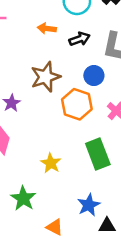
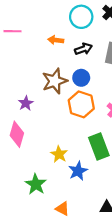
blue circle: (94, 76) -> (81, 78), moved
blue star: (89, 205) -> (78, 171), moved

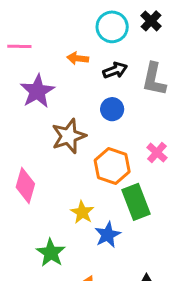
brown star: (55, 81) -> (69, 136), moved
purple star: (26, 103) -> (37, 91), moved, size x1.6
orange hexagon: (81, 104) -> (112, 166), moved

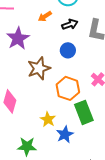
orange arrow: (78, 58) -> (45, 16), turned -40
green star: (51, 253) -> (27, 146), turned -30

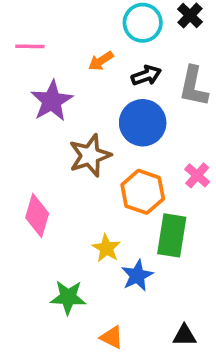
blue circle: (68, 50) -> (143, 123), size x1.6
green rectangle: (84, 112) -> (172, 235), turned 30

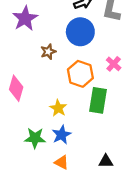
brown star: (90, 155) -> (48, 52), size x0.6
blue star: (137, 275) -> (62, 135), moved

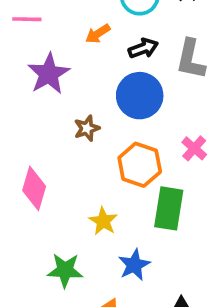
blue star: (62, 135) -> (134, 265), moved

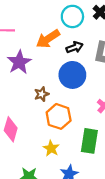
orange arrow: (98, 34) -> (48, 39), size x1.6
orange hexagon: (140, 165) -> (59, 116), moved

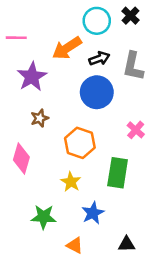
brown star: (42, 94) -> (40, 118), moved

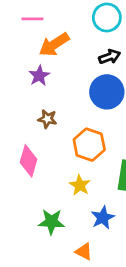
pink line: (16, 38) -> (32, 19), moved
orange arrow: (67, 48) -> (54, 45), moved
purple star: (32, 77) -> (39, 76), size x0.7
brown star: (40, 118) -> (47, 119), turned 30

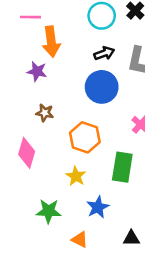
orange arrow: (54, 45) -> (51, 42), turned -64
purple star: (39, 76) -> (37, 71), turned -30

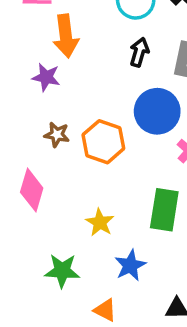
black arrow: (104, 53) -> (139, 52), turned -54
blue circle: (102, 87) -> (157, 111), moved
orange hexagon: (85, 137) -> (103, 142), moved

